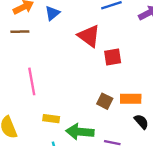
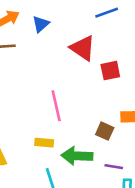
pink line: (32, 81) -> (56, 106), moved
brown square: (105, 101) -> (105, 131), moved

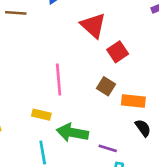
red square: (110, 71) -> (118, 52), turned -30
brown square: (105, 131) -> (106, 86), moved

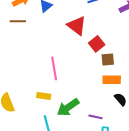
brown square: (106, 86) -> (108, 60), moved, turned -32
green arrow: (72, 133) -> (68, 107), turned -40

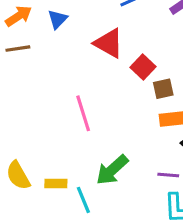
yellow rectangle: (44, 96) -> (56, 183), moved
purple line: (95, 117) -> (168, 175), moved

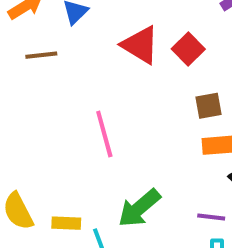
brown line: (18, 49) -> (41, 55), moved
red square: (143, 67) -> (188, 49), moved

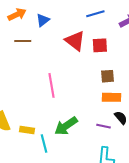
red square: (188, 49) -> (100, 45), turned 35
purple line: (211, 217) -> (104, 126), moved

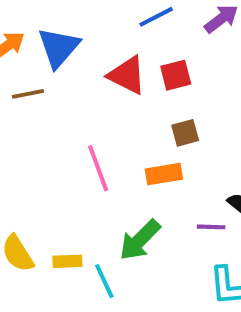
blue triangle: (43, 20) -> (59, 47), size x1.6
brown square: (107, 76) -> (185, 133), moved
orange rectangle: (111, 97) -> (164, 174), moved

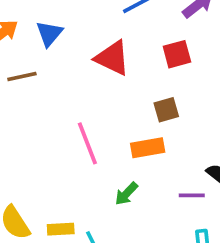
blue triangle: (59, 47) -> (49, 34), size x0.7
red square: (176, 75) -> (177, 54), moved
green arrow: (140, 240) -> (126, 194), moved, size x0.6

